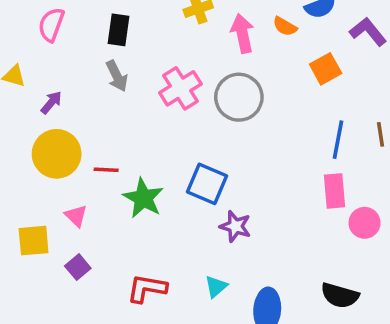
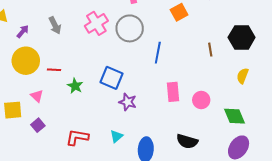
gray arrow: (117, 76) -> (55, 25), moved
blue line: (338, 140) -> (158, 53), moved
pink rectangle: (334, 191) -> (173, 92), moved
green star: (143, 198) -> (75, 86), size x0.7

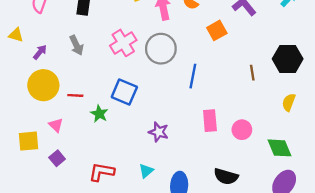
blue square: (111, 78) -> (124, 92), moved

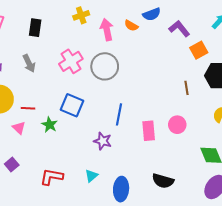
orange square: (217, 30) -> (199, 50), moved
blue line: (193, 76) -> (119, 114), moved
pink triangle: (56, 125) -> (19, 128), moved
pink circle: (242, 130) -> (177, 125), moved

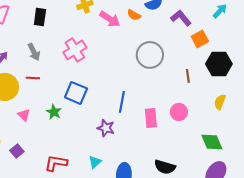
pink arrow: (107, 30) -> (110, 19), turned 135
gray circle: (105, 66) -> (150, 55), moved
red line: (28, 108) -> (33, 78), moved

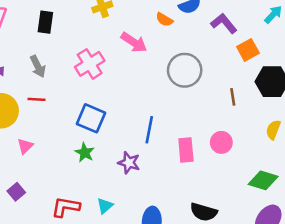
pink arrow: (110, 19) -> (134, 42), moved
green star: (54, 112) -> (85, 153), moved
pink triangle: (24, 115) -> (25, 146), turned 32
green diamond: (212, 142) -> (263, 180), turned -50
cyan triangle: (95, 162) -> (105, 206), moved

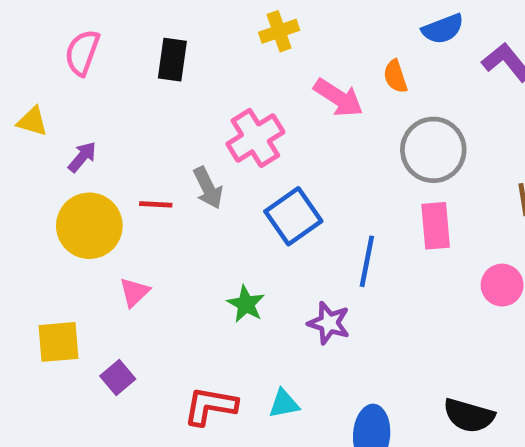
orange semicircle: (164, 20) -> (395, 76), moved, turned 42
gray arrow: (38, 66) -> (208, 188), moved
blue square: (91, 118) -> (293, 216), moved, turned 32
pink rectangle: (186, 150) -> (436, 226), moved
cyan triangle: (105, 206) -> (284, 404), turned 30

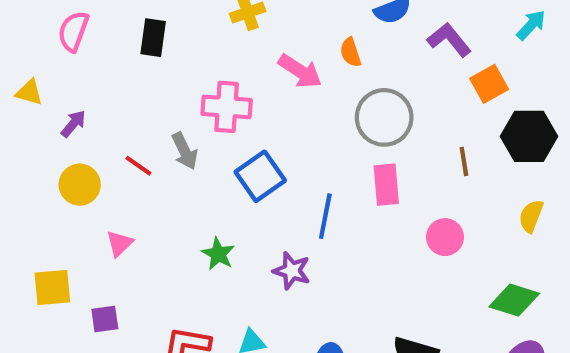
pink cross: (255, 138) -> (227, 107), turned 36
red line: (156, 204) -> (138, 166), turned 32
yellow circle: (89, 226) -> (80, 185), size x0.7
purple square: (118, 378) -> (105, 319), turned 32

